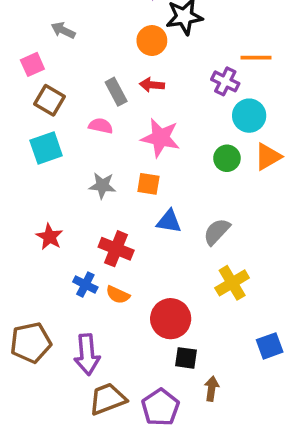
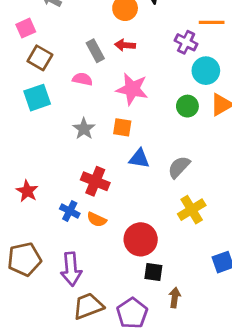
gray star: (102, 186) -> (84, 129), turned 30
red star: (49, 237) -> (27, 191), moved

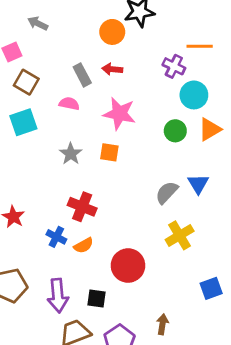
blue triangle: (139, 159) -> (198, 184), moved, turned 50
orange semicircle: (97, 220) -> (84, 245), turned -54
black square: (153, 272) -> (96, 298), moved

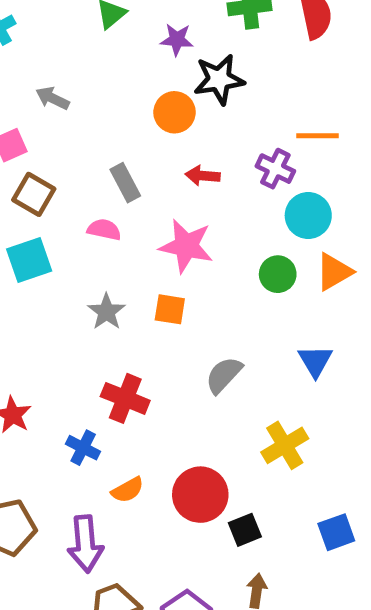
red arrow: (112, 69) -> (203, 176), moved
gray semicircle: (167, 192) -> (224, 375), moved
orange semicircle: (84, 245) -> (128, 490), moved
black square: (96, 298) -> (245, 530), moved, turned -30

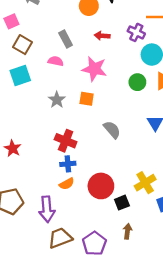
gray semicircle: (224, 375) -> (112, 130), turned 96
yellow cross: (285, 445) -> (145, 183), moved
blue cross: (83, 448) -> (68, 164), moved, turned -32

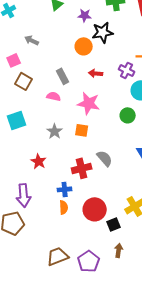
cyan square: (20, 76) -> (17, 120), moved
red cross: (66, 141) -> (82, 168), moved, turned -36
red star: (13, 148) -> (39, 161), moved
orange semicircle: (67, 184) -> (64, 207), turned -64
purple arrow: (47, 209) -> (24, 195), moved

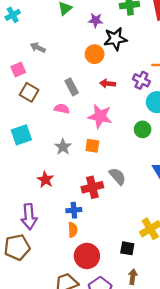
red circle: (95, 209) -> (87, 256), moved
black square: (114, 224) -> (127, 248), turned 32

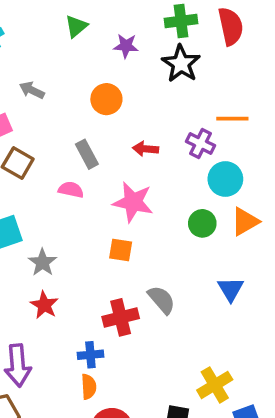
black star: (115, 39) -> (181, 64), moved, turned -30
orange circle: (95, 54) -> (106, 99), moved
gray star: (63, 147) -> (43, 262), moved

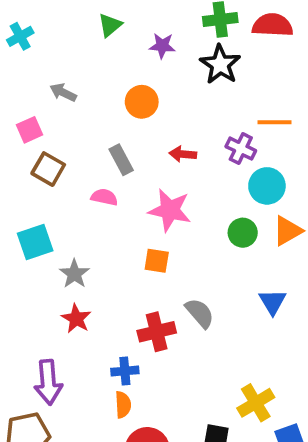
red semicircle: (231, 26) -> (273, 25), turned -75

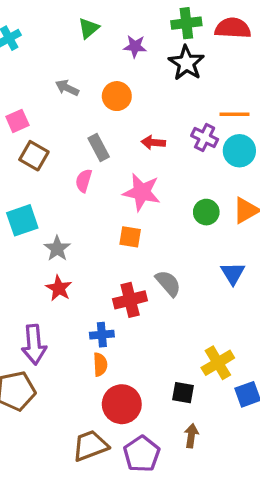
gray arrow: (63, 92) -> (67, 88), moved
cyan circle: (267, 186) -> (239, 151), moved
pink semicircle: (104, 197) -> (84, 181), turned -85

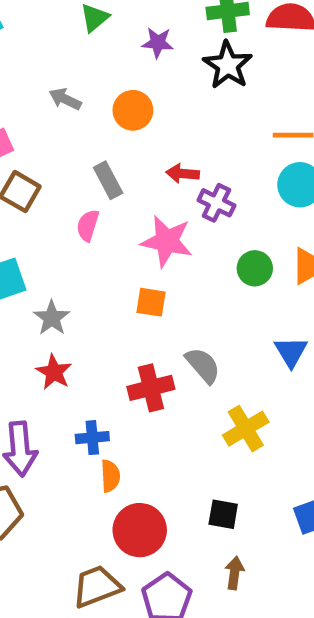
purple cross: (205, 137) -> (216, 203), moved
blue cross: (102, 335) -> (92, 438), moved
yellow cross: (218, 363) -> (246, 429), moved

